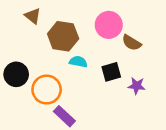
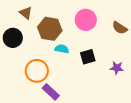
brown semicircle: (132, 43) -> (120, 28), moved
black circle: (16, 74) -> (13, 38), moved
purple star: (137, 86) -> (117, 68), moved

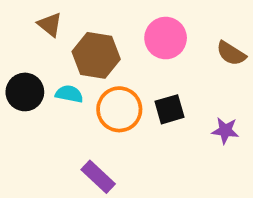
black circle: (13, 38) -> (25, 92), moved
cyan semicircle: (62, 49) -> (69, 94), moved
orange circle: (37, 71) -> (119, 109), moved

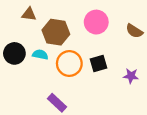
brown triangle: (50, 25) -> (29, 14), turned -32

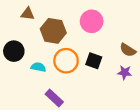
brown semicircle: (134, 31) -> (128, 50), moved
cyan semicircle: (40, 55) -> (38, 67), moved
black square: (98, 64) -> (94, 61), turned 35

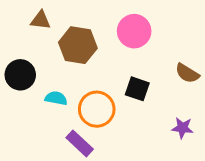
orange circle: (66, 61) -> (97, 109), moved
purple star: (125, 72) -> (182, 128), moved

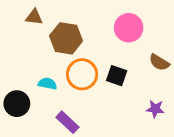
pink circle: (134, 31) -> (129, 28), moved
black circle: (20, 75) -> (17, 104), moved
orange circle: (97, 109) -> (82, 74), moved

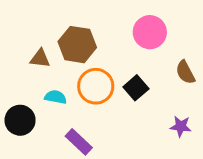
brown triangle: (34, 17) -> (40, 58), moved
brown semicircle: (159, 62) -> (185, 72), turned 30
black square: (117, 76) -> (136, 88), turned 30

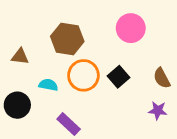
brown triangle: (40, 58) -> (20, 56), moved
brown semicircle: (185, 72) -> (162, 78), moved

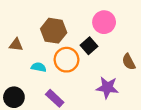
black square: (119, 77) -> (89, 46), moved
black circle: (17, 105) -> (14, 97), moved
purple star: (158, 111) -> (107, 88), moved, size x1.5

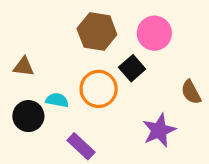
brown hexagon: (54, 31) -> (97, 32), moved
purple star: (107, 88) -> (159, 130), turned -30
black circle: (14, 97) -> (28, 116), moved

